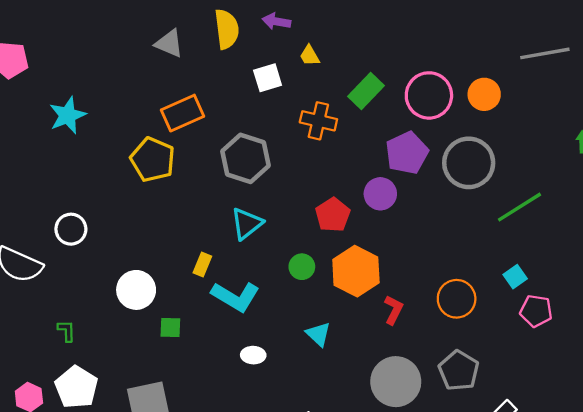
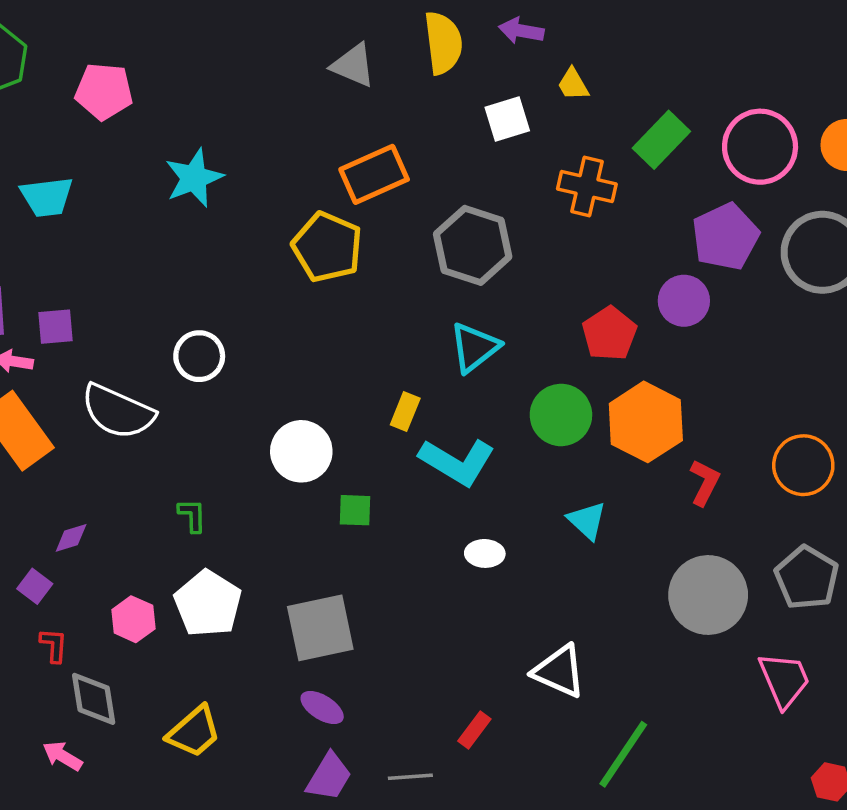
green circle: (302, 267) -> (561, 415), size x1.5

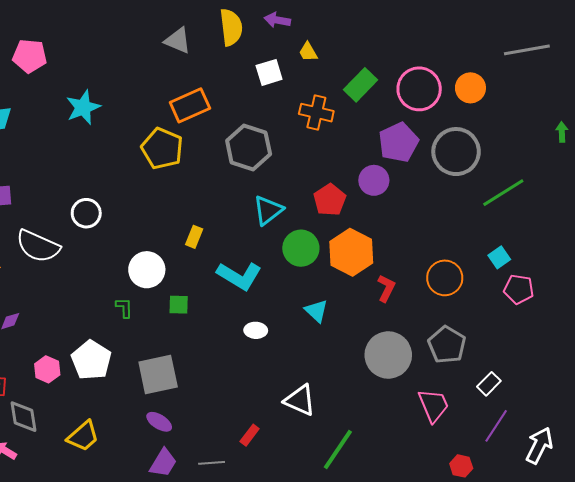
cyan triangle: (474, 347) -> (268, 210), moved
yellow rectangle: (405, 412) -> (194, 237), moved
green L-shape: (192, 515) -> (124, 308), moved

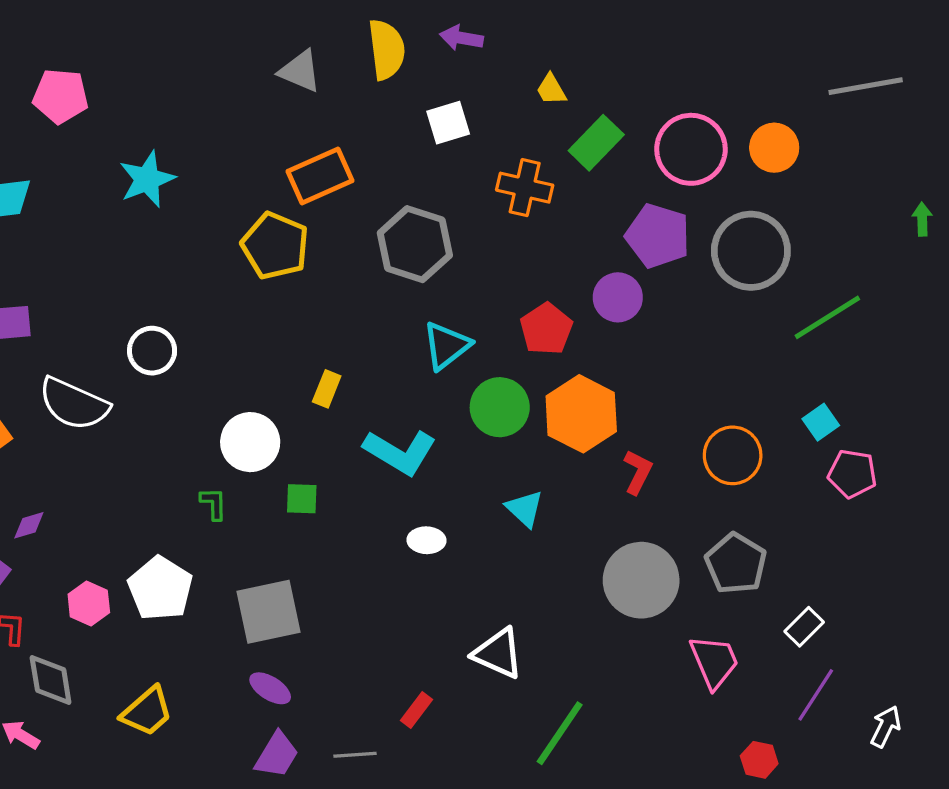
yellow trapezoid: (308, 52) -> (551, 89), moved
purple pentagon: (399, 142) -> (658, 236), turned -30
white arrow: (539, 445) -> (886, 727), size x0.7

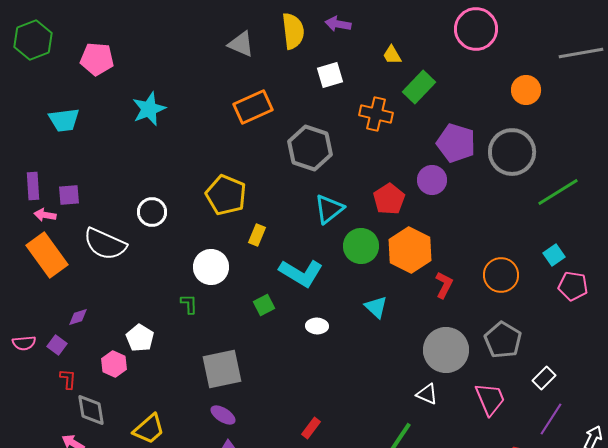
pink circle: (691, 149) -> (476, 29), moved
yellow pentagon: (275, 246) -> (226, 195), moved
green square: (302, 499) -> (264, 305), moved, turned -30
white pentagon: (160, 588) -> (140, 338), moved, size x0.7
white triangle: (498, 653) -> (427, 394), moved, size x0.7

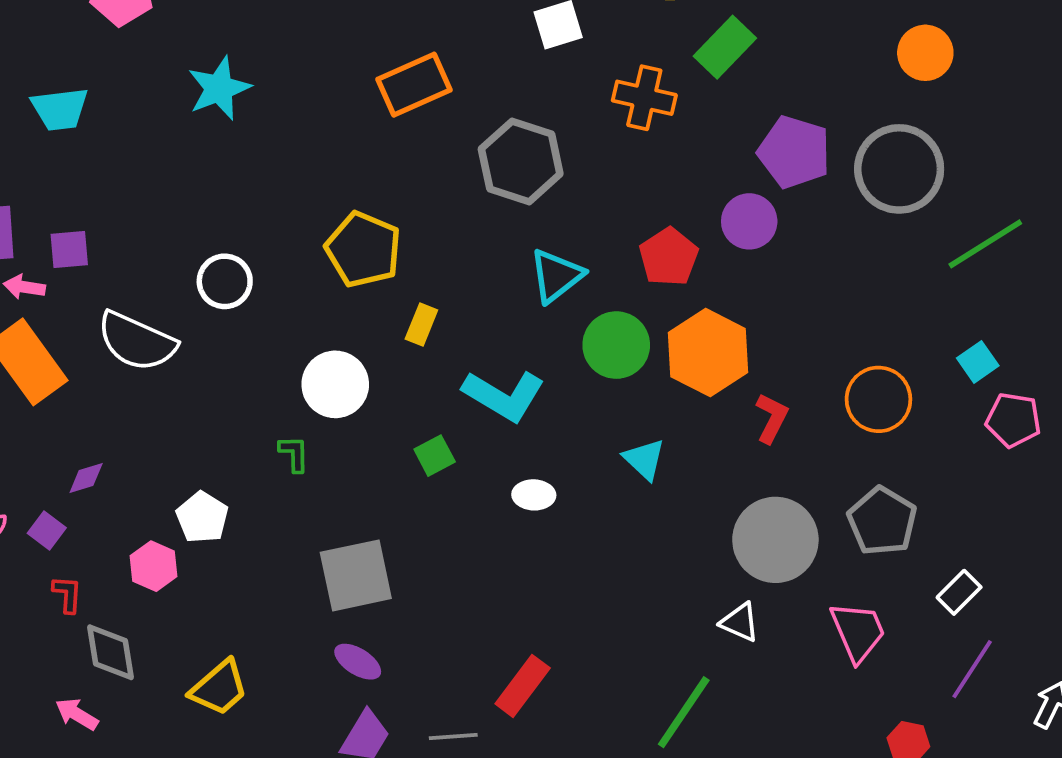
red rectangle: (311, 428) -> (523, 686), size x1.5

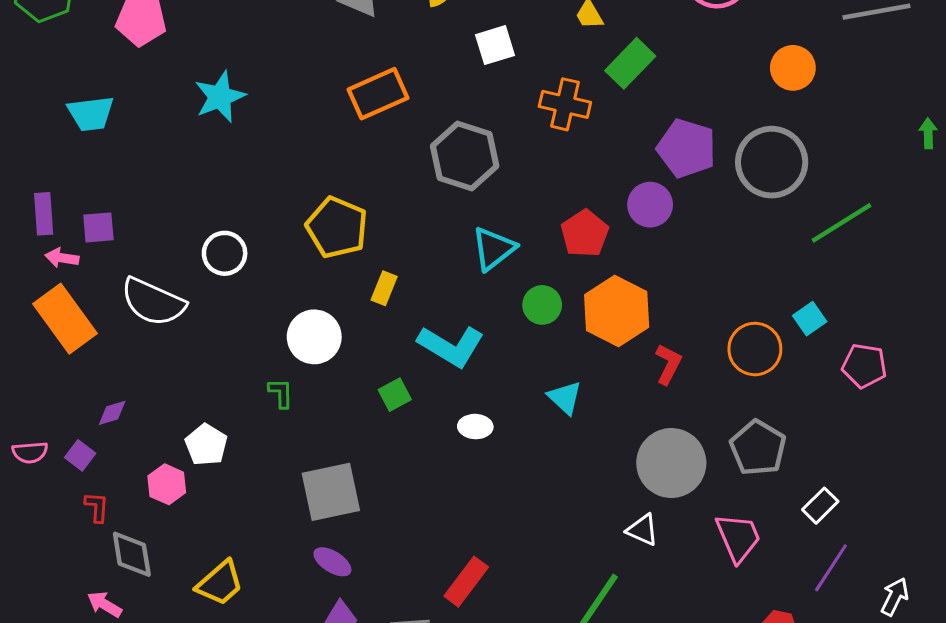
green circle: (616, 345) -> (542, 305), size x0.7
cyan square: (978, 362) -> (810, 319), moved

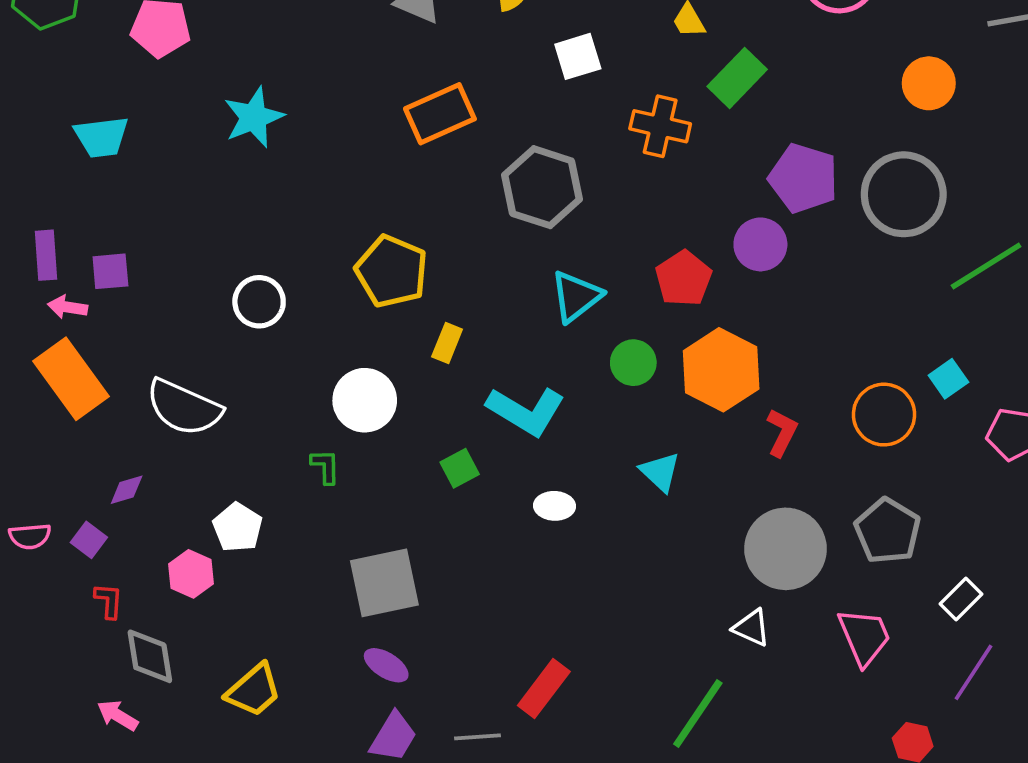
white semicircle: (153, 302) -> (184, 407), moved

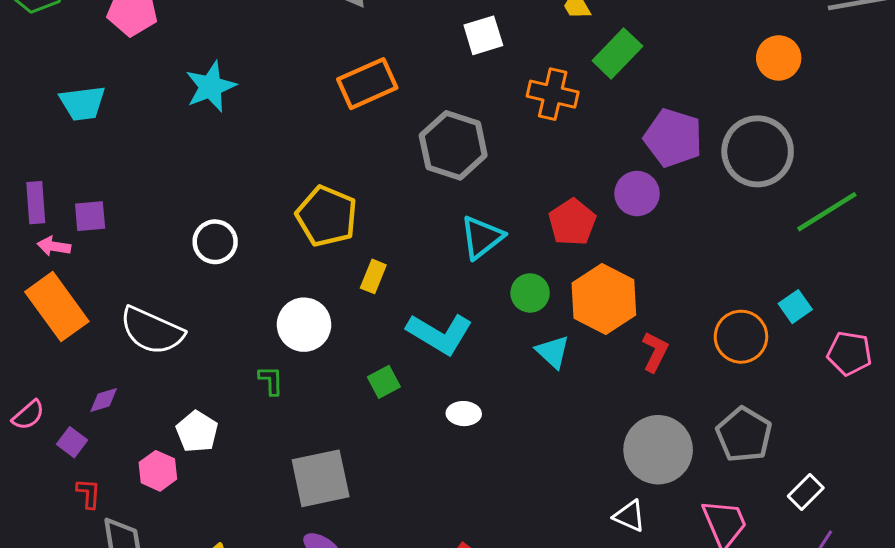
cyan triangle: (660, 472) -> (553, 352), moved
pink semicircle: (30, 536) -> (28, 415), moved, turned -36

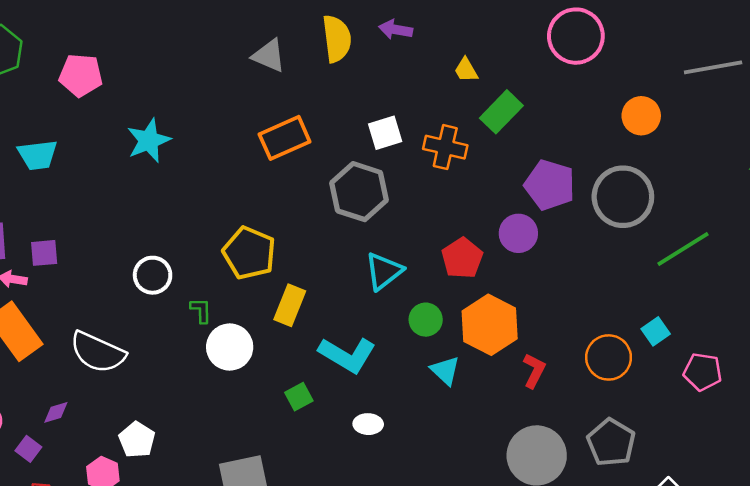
white square: (483, 35) -> (385, 133), moved
yellow rectangle: (373, 276) -> (290, 305), size x1.4
green L-shape: (271, 380) -> (201, 310), moved

